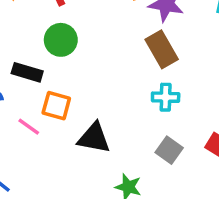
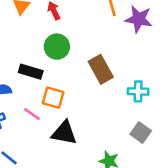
brown rectangle: (162, 49) -> (101, 69), moved
black triangle: (94, 138) -> (64, 133), moved

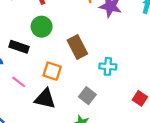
orange square: (53, 98) -> (52, 71), moved
gray square: (141, 133) -> (87, 96), moved

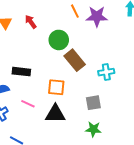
green circle: (42, 27) -> (59, 40), moved
gray square: (87, 96) -> (93, 103), turned -35

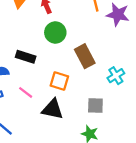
green circle: (59, 40) -> (55, 32), moved
cyan cross: (106, 72) -> (116, 76), turned -35

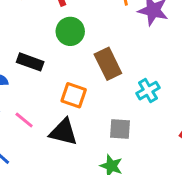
pink line: (26, 92) -> (24, 120), moved

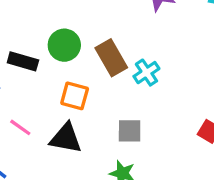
green circle: (70, 31) -> (64, 45), moved
cyan cross: (148, 91) -> (146, 73), moved

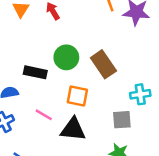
cyan cross: (146, 73) -> (140, 94), moved, turned 30
pink line: (20, 127) -> (44, 115), moved

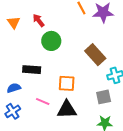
green circle: (66, 57) -> (51, 41), moved
brown rectangle: (103, 64) -> (95, 55), moved

